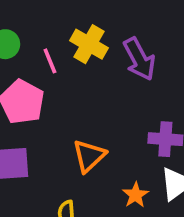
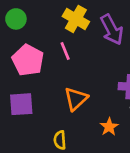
pink line: (50, 61) -> (65, 51), moved

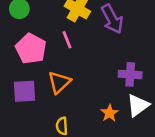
orange triangle: (76, 99) -> (59, 82), moved

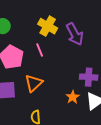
orange star: (110, 113) -> (73, 97), moved

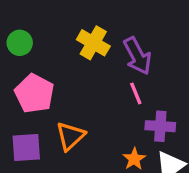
pink line: (40, 50) -> (136, 93), moved

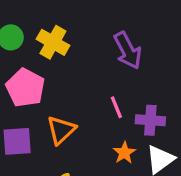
yellow cross: (93, 43) -> (53, 42), moved
pink line: (136, 93) -> (116, 107), moved

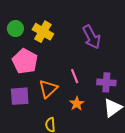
pink line: (116, 107) -> (75, 76), moved
orange star: (124, 153) -> (77, 104), moved

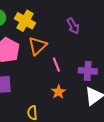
purple arrow: (92, 37) -> (73, 26), size x0.7
orange triangle: (48, 89) -> (38, 46), moved

